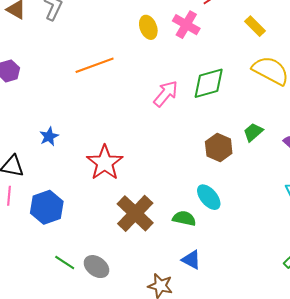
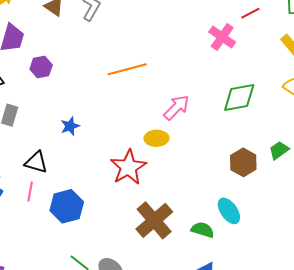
yellow ellipse: (148, 27) -> (156, 138), moved, turned -75
pink arrow: (166, 94) -> (176, 108), moved
blue star: (49, 136) -> (70, 126), moved

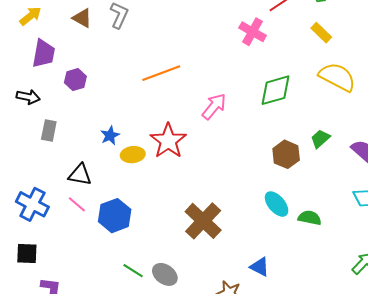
yellow ellipse: (156, 138) -> (133, 155), moved
red star: (128, 167) -> (168, 141), moved
pink line: (30, 191) -> (77, 204), turned -54
green semicircle: (203, 230) -> (310, 218), moved

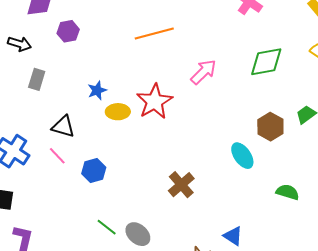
cyan ellipse: (277, 204) -> (242, 156), moved
blue hexagon: (115, 216) -> (94, 171), size x0.7
brown cross: (203, 221) -> (181, 185), size x0.7

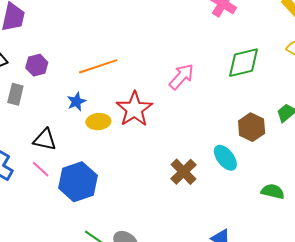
purple hexagon: (68, 31) -> (37, 65), moved
orange line: (154, 33) -> (98, 66), moved
blue hexagon: (94, 171) -> (78, 182), size x1.6
brown cross: (181, 185) -> (183, 172), moved

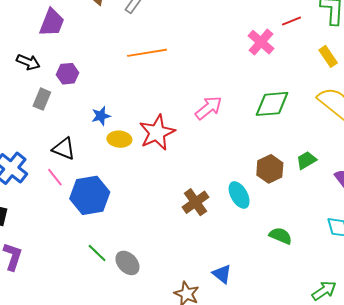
orange line: (98, 66) -> (147, 53), moved

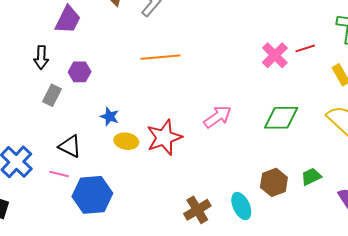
red line: (291, 21) -> (305, 48), moved
black arrow: (28, 62) -> (41, 57), turned 65
blue star: (101, 116) -> (110, 117), turned 30
pink line: (55, 177) -> (59, 174), turned -42

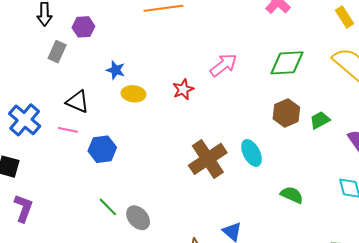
red star: (164, 137) -> (183, 89), moved, size x0.6
brown hexagon: (274, 182) -> (286, 113), moved
blue hexagon: (92, 195) -> (102, 149), size x0.7
brown cross: (197, 210) -> (208, 159), size x1.4

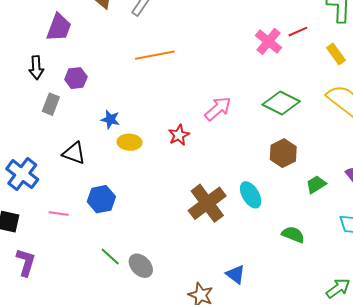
green diamond: (287, 63) -> (281, 103), turned 33
green trapezoid: (320, 120) -> (316, 184), moved
pink line: (68, 130) -> (59, 214), moved

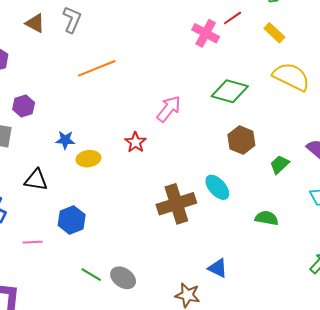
brown cross: (207, 203) -> (176, 204), turned 30

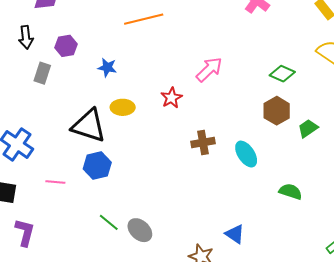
green diamond: (230, 91) -> (282, 74), moved, size x0.7
blue star: (65, 140) -> (107, 67), moved
green trapezoid: (280, 165) -> (308, 128), moved
black triangle: (36, 180) -> (89, 126), moved, size x1.5
brown cross: (176, 204) -> (203, 142), moved, size x0.6

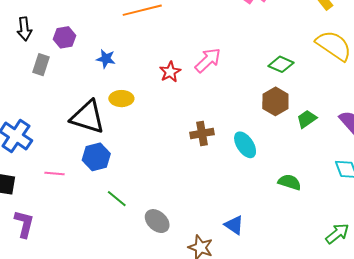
red star: (172, 98) -> (170, 72), moved
green line: (109, 222) -> (117, 199), moved
gray ellipse: (140, 230) -> (157, 221), moved

